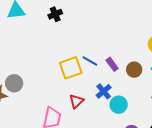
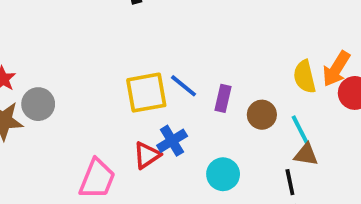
purple rectangle: (112, 64) -> (223, 98), turned 40
blue cross: (104, 91) -> (172, 141), moved

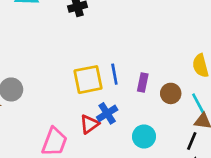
blue line: (184, 86) -> (114, 74), turned 42
black line: (290, 182) -> (192, 141), turned 36

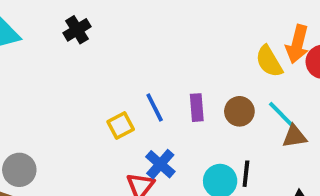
yellow square: (88, 80) -> (121, 125), size x0.6
black line: (192, 141) -> (246, 174), moved

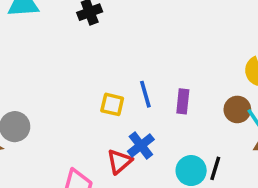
brown circle: (239, 111) -> (237, 109), moved
yellow square: (121, 125) -> (112, 104), turned 30

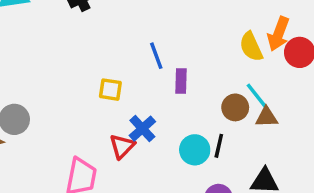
blue line: (145, 94) -> (156, 56), moved
brown circle: (237, 109) -> (235, 107), moved

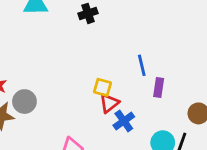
red triangle: (122, 146) -> (109, 103), moved

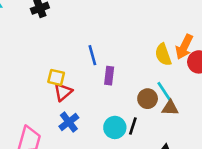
blue cross: (124, 121) -> (69, 122), moved

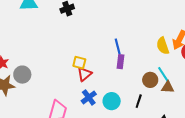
blue line: (92, 55) -> (118, 46), moved
cyan circle: (115, 127) -> (112, 101), moved

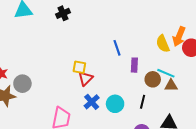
purple rectangle: (120, 62) -> (134, 65), moved
cyan line: (164, 75) -> (166, 73), turned -30

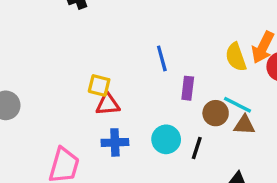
red triangle: (86, 78) -> (108, 104), turned 35
blue cross: (92, 102) -> (115, 142), turned 35
cyan circle: (115, 104) -> (166, 139), moved

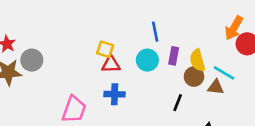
yellow semicircle: (236, 57) -> (197, 60), moved
cyan line: (238, 105) -> (224, 73), moved
cyan circle: (166, 139) -> (147, 60), moved

